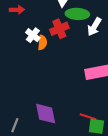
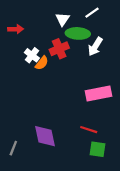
orange semicircle: (42, 43) -> (42, 63), turned 32
red line: (88, 117) -> (89, 130), moved

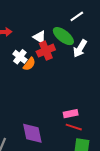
white triangle: (63, 19) -> (40, 37), moved, turned -32
green ellipse: (78, 33) -> (63, 36), turned 35
pink rectangle: (99, 94) -> (71, 114), moved, size x0.6

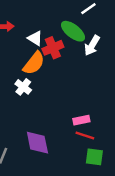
white triangle: (40, 37) -> (35, 38), moved
white cross: (20, 57) -> (23, 87), moved
orange semicircle: (29, 64) -> (34, 63), size x1.5

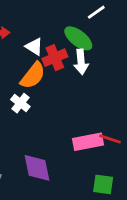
white arrow: (92, 45) -> (81, 62), moved, turned -36
pink rectangle: (81, 120) -> (88, 142), size x1.5
red line: (85, 136) -> (110, 139), moved

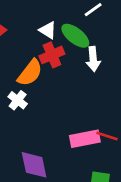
white triangle: (34, 47) -> (48, 30), moved
white arrow: (81, 62) -> (93, 59), moved

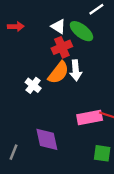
white arrow: (93, 59) -> (76, 70), moved
orange semicircle: (30, 73) -> (58, 73), moved

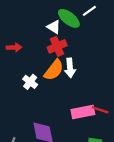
red arrow: (16, 27) -> (14, 47), moved
green ellipse: (81, 31) -> (69, 18), moved

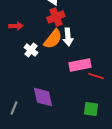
red arrow: (14, 47) -> (16, 26), moved
pink rectangle: (83, 112) -> (80, 65), moved

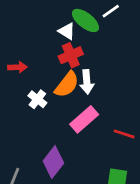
pink rectangle: (80, 65) -> (84, 119), moved, turned -30
purple diamond: (43, 97) -> (53, 162), turned 50

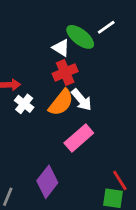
white arrow: (87, 82) -> (82, 100), turned -35
white cross: (37, 99) -> (24, 104), moved
red line: (124, 134) -> (120, 180), moved, turned 40

